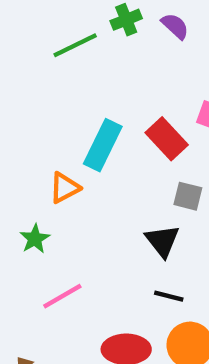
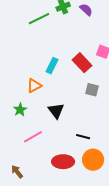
cyan rectangle: (103, 145) -> (52, 66), size x0.7
black triangle: (162, 241) -> (56, 111), moved

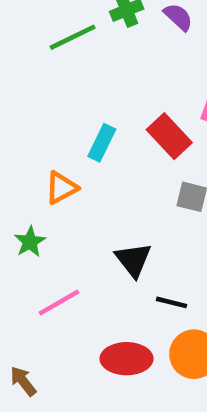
black triangle: (56, 111) -> (133, 260), moved

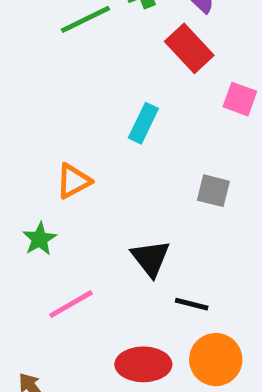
red rectangle: (169, 136) -> (189, 48), moved
cyan rectangle: (102, 143) -> (143, 123), moved

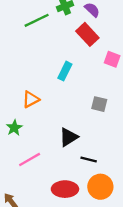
black triangle: (151, 258) -> (69, 137), turned 36

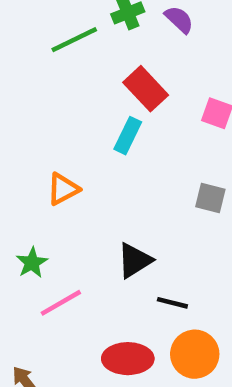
red rectangle: (87, 34) -> (146, 89), moved
gray square: (99, 104) -> (210, 198), moved
green star: (14, 128) -> (32, 263), moved

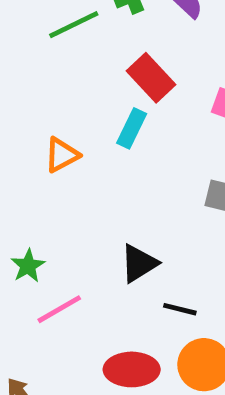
orange triangle: (63, 189) -> (62, 155), moved

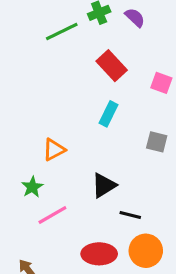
cyan rectangle: (132, 128) -> (108, 114), moved
orange triangle: (62, 155) -> (54, 150), moved

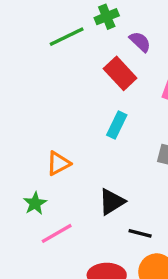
purple semicircle: (135, 17) -> (140, 42), moved

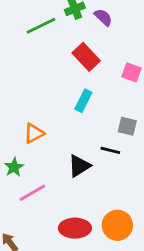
purple semicircle: (140, 42) -> (103, 17), moved
black line: (140, 233) -> (110, 150), moved

